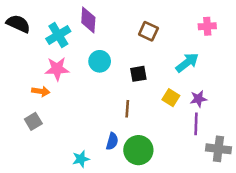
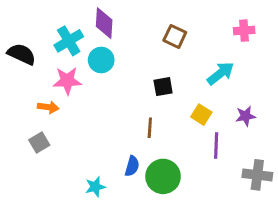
black semicircle: (18, 24) -> (22, 54), moved
cyan circle: (100, 61) -> (101, 60), moved
purple star: (198, 99) -> (246, 116), moved
purple line: (196, 124) -> (216, 145), moved

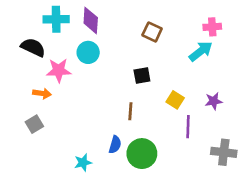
cyan cross: (69, 41) -> (56, 19), moved, turned 30
black semicircle: (22, 54) -> (33, 47), moved
cyan arrow: (220, 73) -> (201, 51), moved

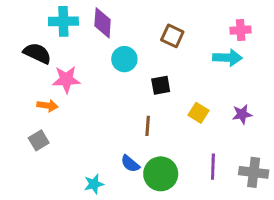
cyan arrow: (201, 51) -> (227, 58), turned 40
cyan circle: (88, 52) -> (124, 59), moved
purple line: (188, 127) -> (213, 167), moved
blue semicircle: (115, 145) -> (130, 164), turned 114

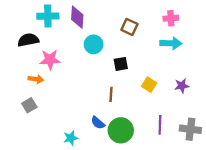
pink cross: (241, 30) -> (171, 18), moved
black semicircle: (37, 53) -> (28, 40), turned -36

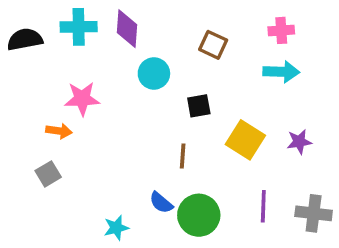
black semicircle: (28, 40) -> (25, 39), moved
yellow square: (149, 85) -> (245, 140), size x1.5

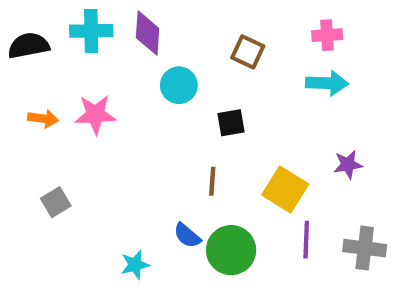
orange arrow: (59, 131) -> (43, 119), moved
yellow square: (245, 140) -> (285, 190), moved

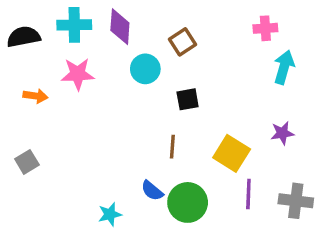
brown square: (248, 52) -> (183, 42), moved, turned 32
cyan arrow: (327, 83) -> (284, 67), moved, turned -76
pink star: (95, 114) -> (78, 74), moved
gray square: (56, 202) -> (27, 162), moved

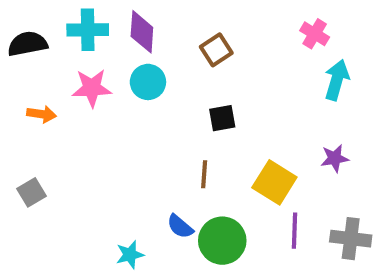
pink cross: (265, 28) -> (315, 34), turned 35
cyan circle: (145, 69) -> (148, 82), moved

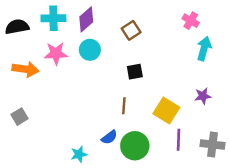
purple diamond: (142, 32) -> (86, 19), turned 45
orange arrow: (42, 114) -> (26, 69), size x1.5
blue semicircle: (180, 227) -> (109, 137), turned -77

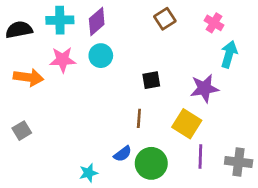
brown square: (131, 30) -> (165, 19), moved
purple star: (203, 96) -> (204, 88), moved, size x1.5

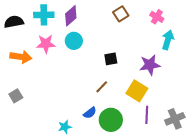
brown line: (139, 118) -> (102, 87), turned 40
gray cross: (239, 162) -> (175, 119), turned -30

